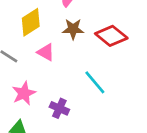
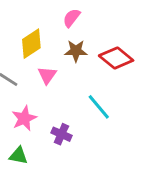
pink triangle: (46, 52) -> (47, 75), turned 36

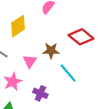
brown star: (76, 51) -> (51, 51), moved
pink triangle: (47, 75) -> (30, 61), moved

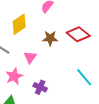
brown star: (51, 51) -> (50, 38), moved
cyan line: (68, 73) -> (84, 77), moved

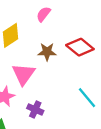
pink triangle: (30, 57) -> (23, 74), size x1.5

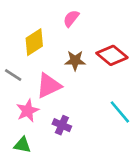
pink triangle: (23, 74) -> (49, 86), turned 30

